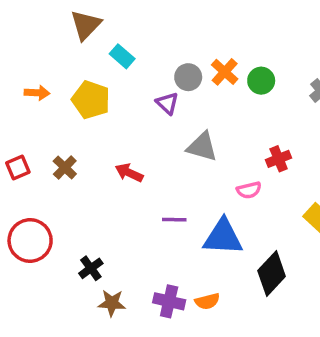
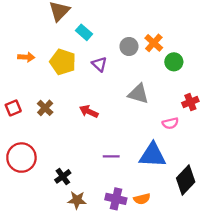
green circle: (261, 81) -> (174, 62), moved
purple triangle: (167, 103) -> (99, 64), moved
purple line: (174, 220) -> (111, 156), moved

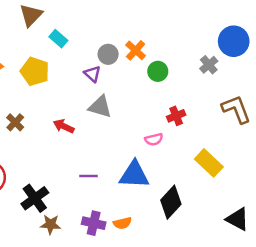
purple triangle: (99, 64) -> (92, 74), moved
gray triangle: (138, 94) -> (100, 107), moved
black cross: (63, 176) -> (35, 198), size x1.5

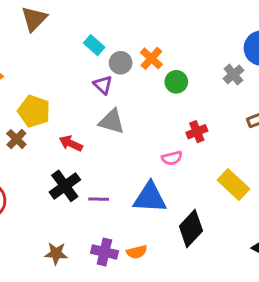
cyan rectangle: (58, 39) -> (94, 45), moved
yellow pentagon: (35, 71) -> (34, 111), moved
black cross: (35, 198) -> (65, 186), moved

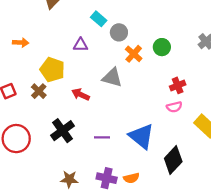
orange cross: (151, 58) -> (134, 54), moved
purple triangle: (103, 85) -> (81, 45), moved, turned -42
pink semicircle: (172, 158) -> (174, 107), moved
black cross: (65, 186) -> (63, 131), moved
blue triangle: (150, 198) -> (142, 136), turned 36

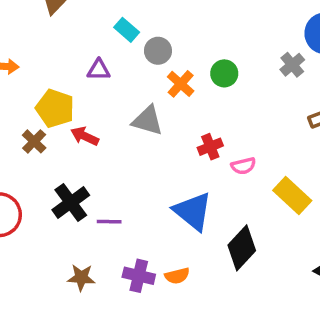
red cross: (178, 85) -> (210, 147), moved
red arrow: (81, 94) -> (85, 136), moved
purple line: (102, 137) -> (109, 222), moved

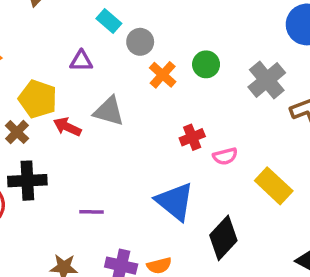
gray cross: (292, 65) -> (267, 80), moved, size x1.5
gray triangle: (147, 121) -> (109, 111), moved
black cross: (71, 203) -> (27, 181), moved, turned 33

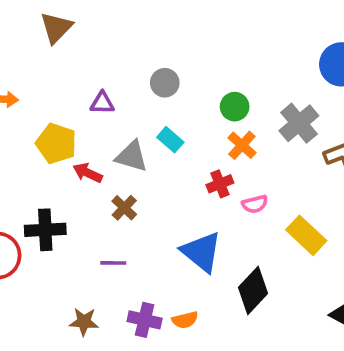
cyan rectangle: (109, 21) -> (170, 140), moved
orange cross: (163, 75) -> (242, 145), moved
brown cross: (17, 132) -> (124, 208), moved

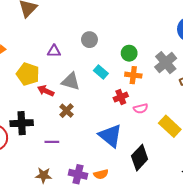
cyan rectangle: (170, 140) -> (101, 72), moved
orange cross: (242, 145) -> (133, 75), turned -35
purple line: (113, 263) -> (52, 142), moved

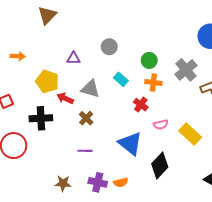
red cross: (121, 97) -> (141, 105), turned -32
pink semicircle: (141, 109) -> (161, 125), moved
black cross: (22, 123) -> (41, 118), moved
purple line: (52, 142) -> (85, 151), moved

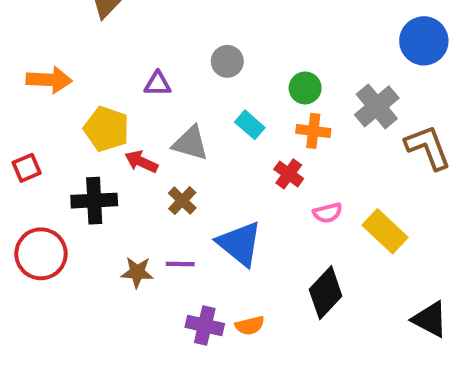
orange arrow: (18, 56) -> (49, 80), size x1.5
blue triangle: (130, 143) -> (240, 244), moved
brown star: (63, 183) -> (137, 272), moved

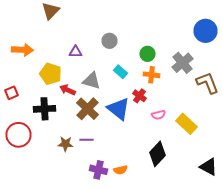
brown cross: (182, 201) -> (88, 109), size x1.6
blue triangle: (240, 244) -> (118, 109), moved

